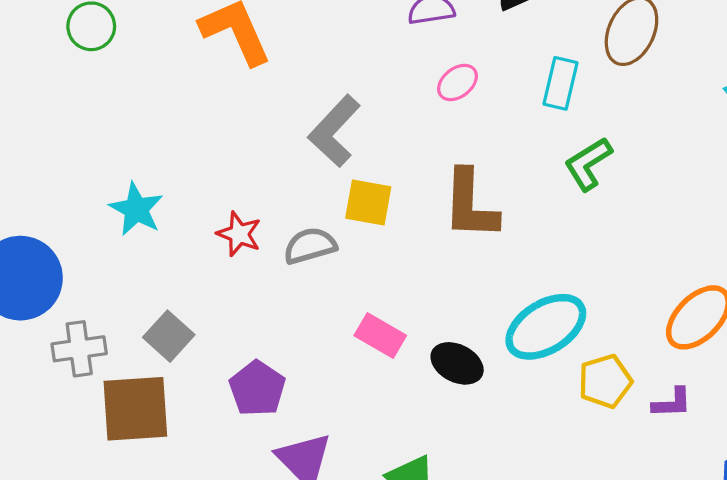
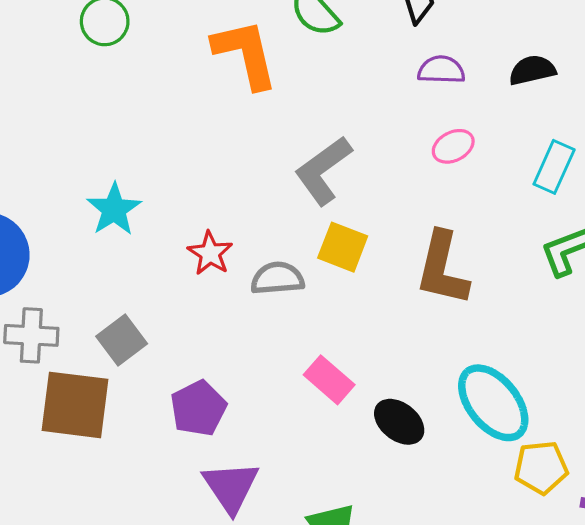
cyan ellipse: (546, 327) -> (493, 403), turned 72

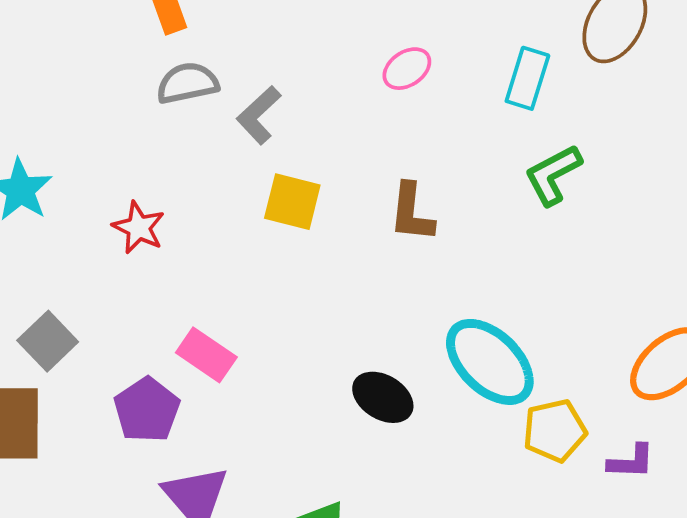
gray L-shape: (323, 170) -> (259, 115), size x0.7
brown L-shape: (442, 269) -> (412, 213), size x0.7
gray semicircle: (277, 278) -> (187, 83), moved
pink rectangle: (329, 380) -> (206, 355), moved

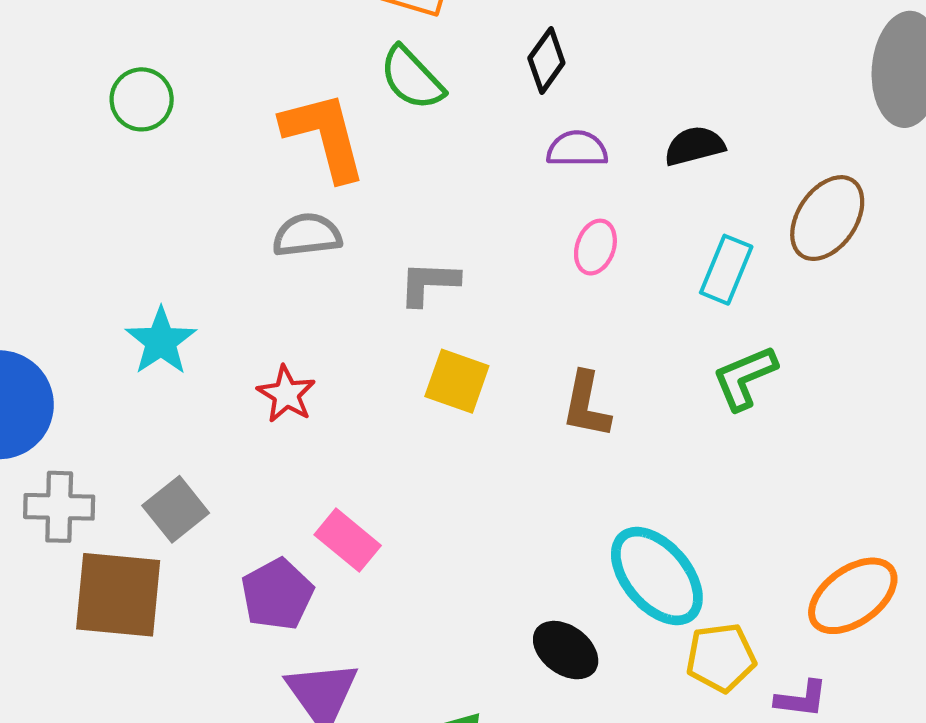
pink ellipse: (407, 69) -> (595, 247), turned -42
gray semicircle: (187, 83) -> (307, 235), moved
gray L-shape: (259, 115) -> (429, 283), turned 40
black ellipse: (383, 397) -> (566, 650), moved

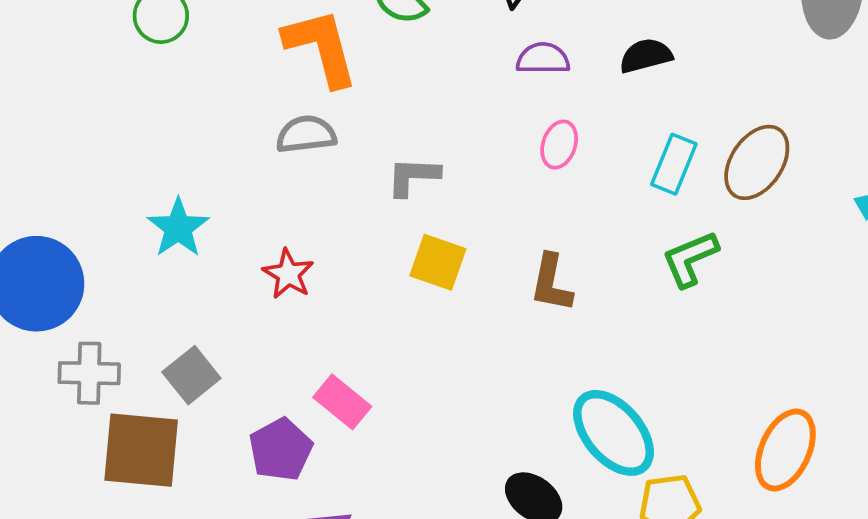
brown ellipse: (827, 218) -> (757, 162), moved
orange ellipse: (853, 596) -> (785, 450), turned -30

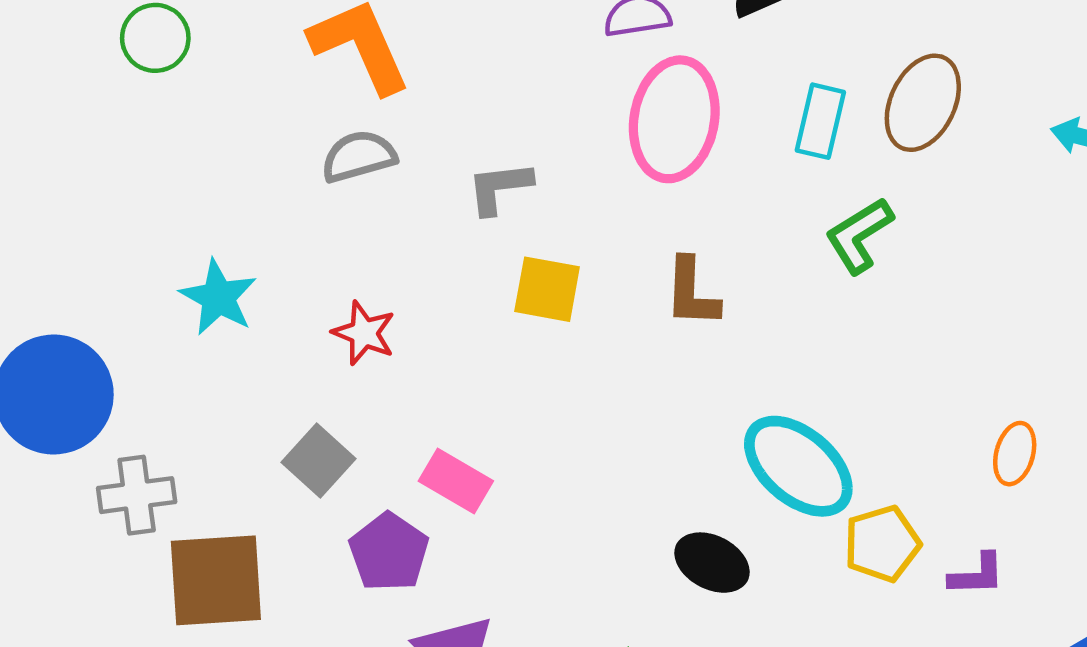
pink ellipse: (559, 145) -> (674, 119), size x2.0
gray square: (191, 375) -> (318, 460), moved
orange ellipse: (785, 450) -> (1015, 454), size x0.6

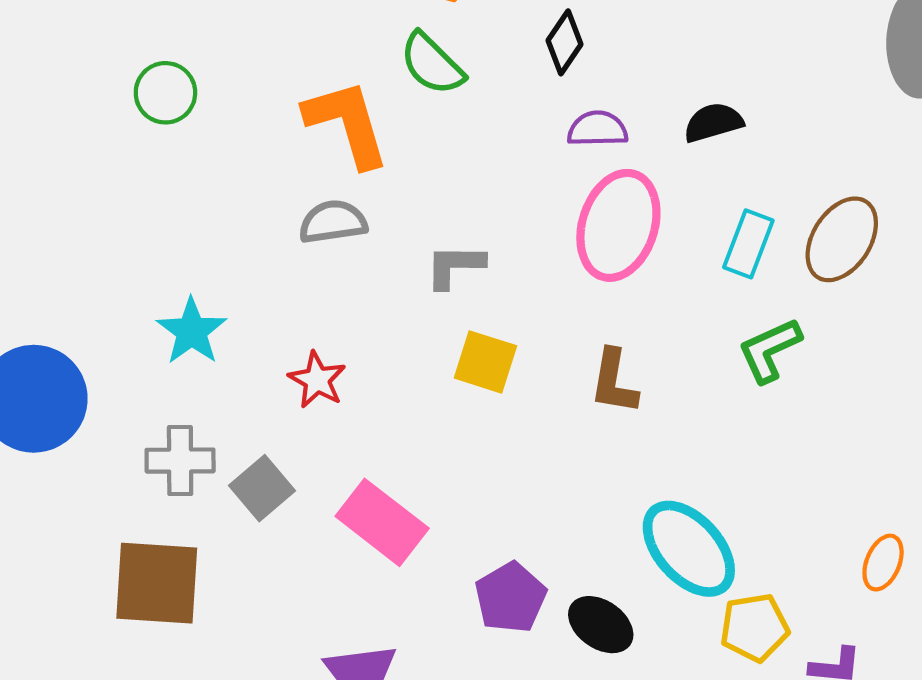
pink rectangle: (456, 481) -> (382, 522), size x1.4
gray cross: (137, 495) -> (180, 461), moved
purple pentagon: (389, 552) -> (510, 598), moved

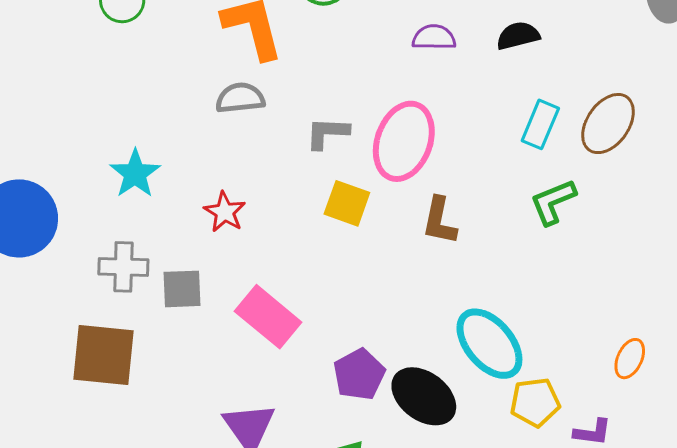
pink ellipse: (618, 225) -> (404, 141), moved
gray square: (262, 488) -> (182, 289), turned 36
black ellipse: (601, 625) -> (424, 396), size x1.4

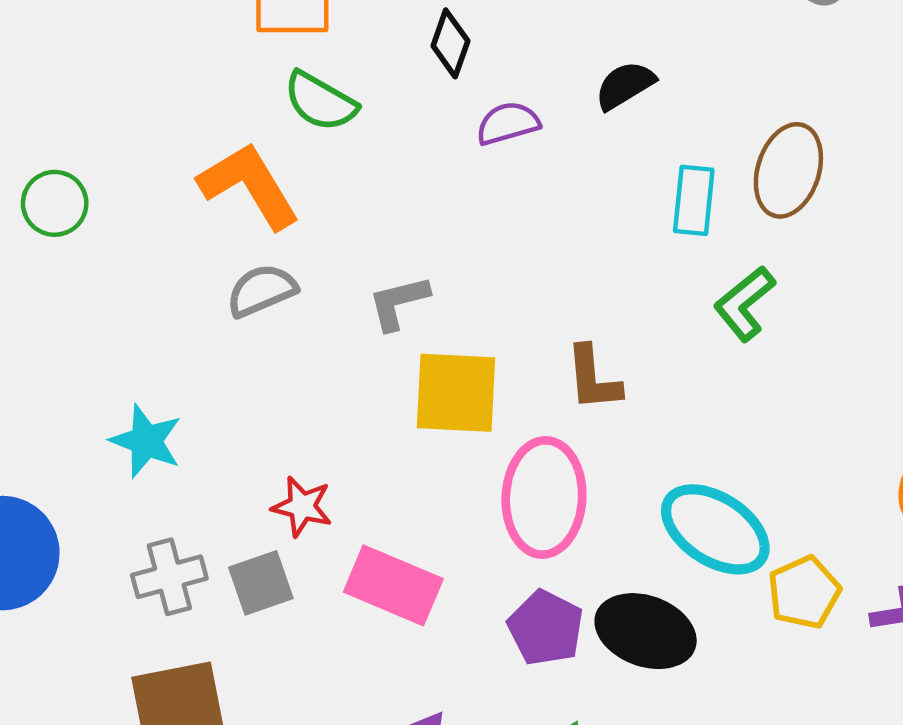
pink ellipse: (404, 141) -> (544, 497), moved
yellow square: (347, 203) -> (456, 393), size x1.4
red star: (225, 212) -> (302, 507), moved

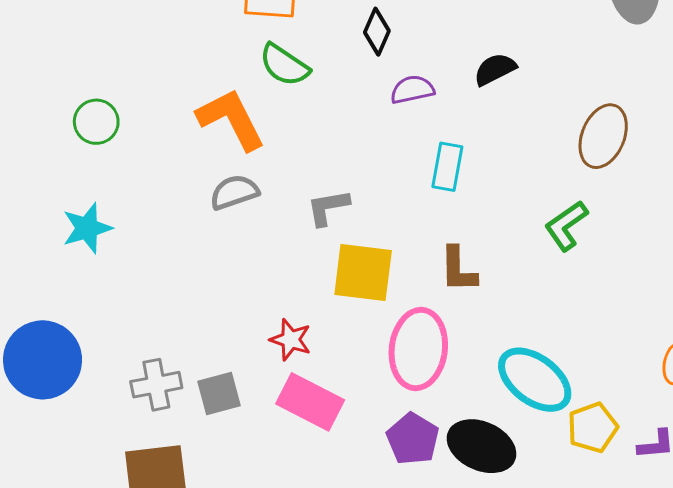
cyan rectangle: (694, 200) -> (447, 167), moved
cyan star: (146, 441) -> (87, 228), moved, turned 30
red star: (302, 507) -> (291, 340), moved

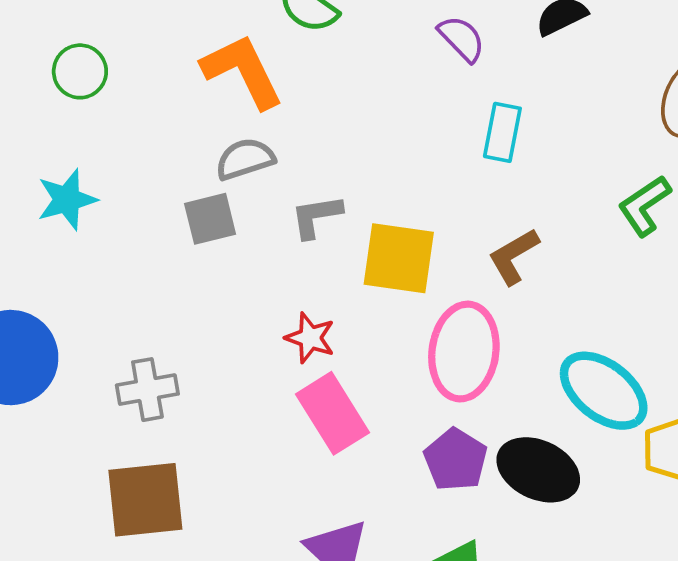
purple semicircle: (412, 90) -> (462, 39), turned 57
gray L-shape: (328, 207) -> (316, 216), moved
brown L-shape: (458, 269) -> (514, 256), turned 60
gray square: (219, 393) -> (210, 219), moved
pink rectangle: (310, 402) -> (333, 413), turned 30

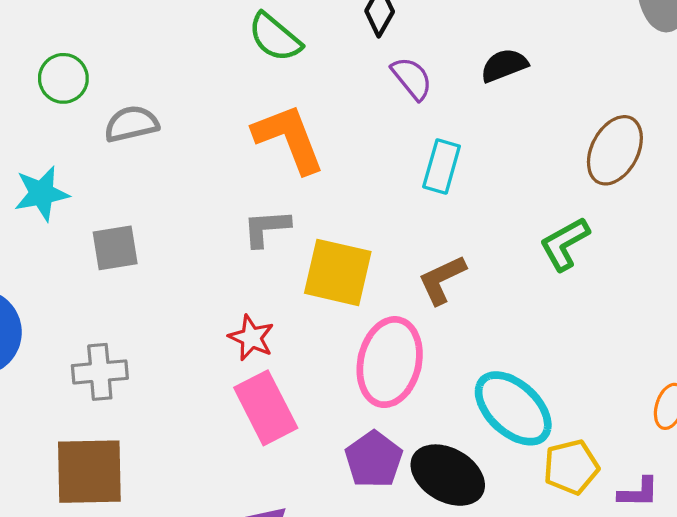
orange L-shape: (243, 71) -> (289, 139), moved
gray semicircle: (245, 159) -> (131, 124), moved
gray square: (210, 219) -> (115, 248), moved

